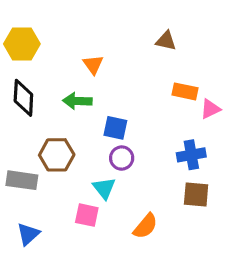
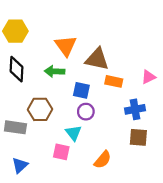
brown triangle: (166, 41) -> (97, 59), moved, size x1.6
orange triangle: (93, 65) -> (66, 46), size x1.5
orange rectangle: (185, 91) -> (114, 81), moved

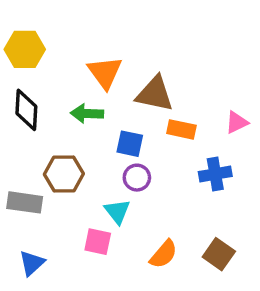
brown square: (138, 137) -> (219, 254), moved, turned 30

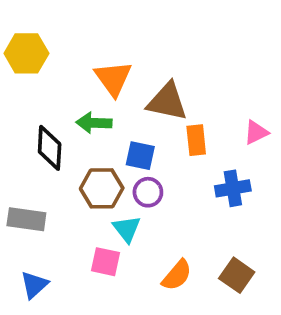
black diamond: (26, 110) -> (50, 148), moved
orange rectangle: (181, 129) -> (196, 140), turned 72
brown hexagon: (64, 174) -> (102, 188), moved

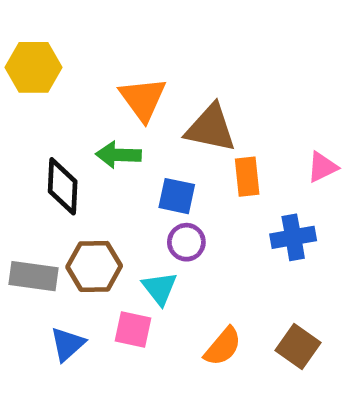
brown hexagon: (102, 188) -> (94, 266), moved
blue triangle: (34, 285) -> (67, 344), moved

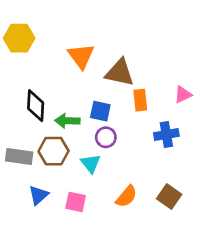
green arrow: (118, 155) -> (67, 121), moved
pink square: (133, 330) -> (76, 202), moved

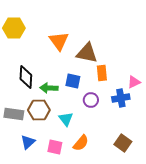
pink triangle: (183, 95) -> (134, 82), moved
purple circle: (106, 137) -> (91, 100), moved
orange semicircle: (126, 196) -> (81, 143), moved

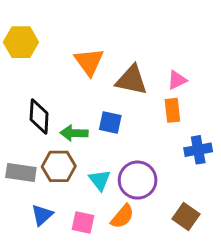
orange rectangle: (102, 73) -> (172, 110), moved
pink triangle: (134, 82) -> (177, 80), moved
blue cross: (121, 98) -> (198, 150), moved
purple circle: (91, 100) -> (138, 180), moved, size x1.6

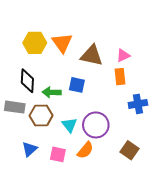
yellow hexagon: (21, 42) -> (35, 43), moved
gray rectangle: (21, 172) -> (15, 107), moved

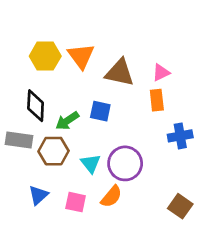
green arrow: (52, 92) -> (67, 121), turned -36
brown square: (130, 150) -> (180, 206), moved

